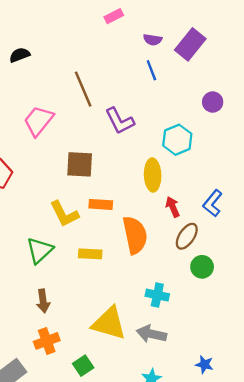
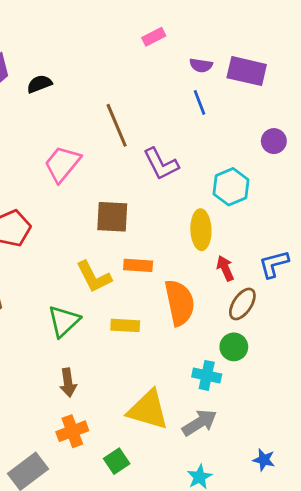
purple rectangle: (190, 44) -> (247, 71), turned 64
blue L-shape: (213, 203) -> (274, 264), turned 36
green circle: (202, 267) -> (234, 347), moved
gray arrow: (151, 334) -> (200, 423), turned 136

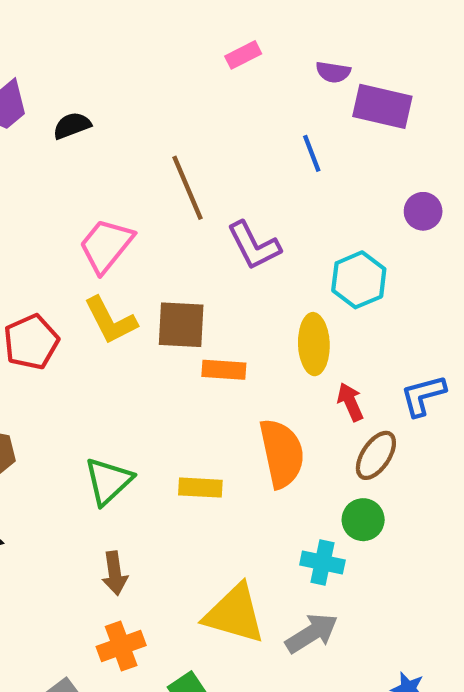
purple semicircle: (201, 65) -> (333, 72), moved
orange rectangle: (138, 265) -> (224, 370), moved
yellow L-shape: (94, 277) -> (110, 320), moved

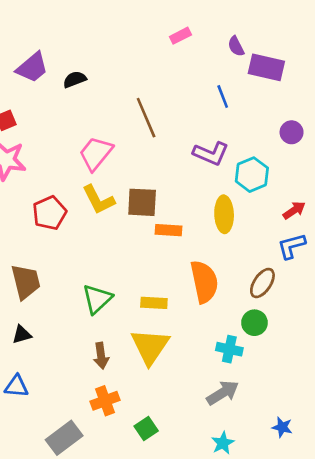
purple semicircle: (333, 72) -> (236, 46), turned 54
purple L-shape: (254, 246) -> (211, 153), moved, turned -40
red arrow: (350, 402) -> (294, 210), moved, turned 80
yellow triangle: (235, 614) -> (150, 347), moved, turned 48

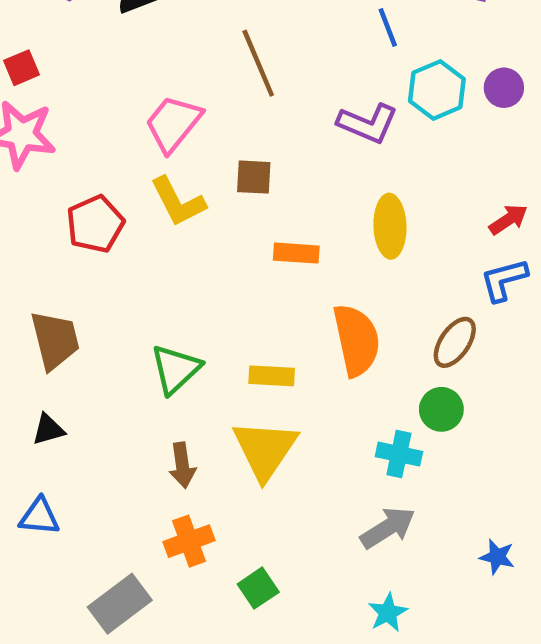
cyan hexagon: (252, 175) -> (437, 90), moved
brown square: (142, 202) -> (254, 177), moved, size x0.7
blue star: (282, 427) -> (497, 557), moved

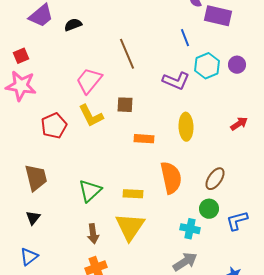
blue L-shape: (504, 280) -> (237, 221), moved
black triangle: (48, 429) -> (33, 218), turned -35
blue triangle: (39, 517) -> (29, 257), turned -42

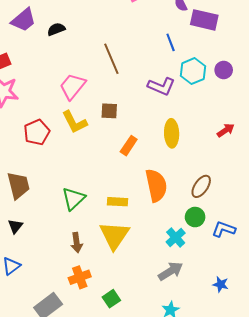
orange rectangle: (144, 139) -> (129, 146), turned -60
blue L-shape: (237, 221) -> (224, 229), turned 35
cyan cross: (190, 229) -> (176, 237), turned 36

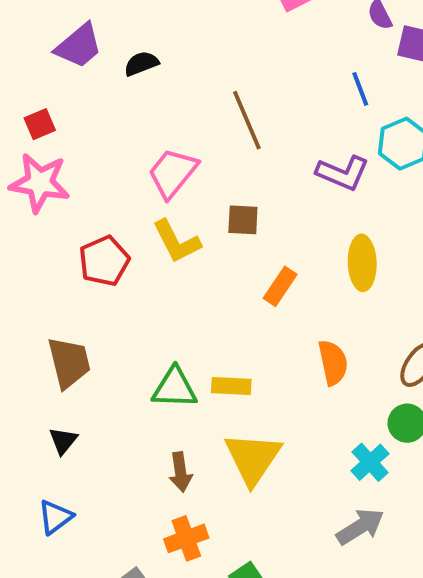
orange semicircle: (156, 185) -> (333, 363), size x0.7
green triangle: (74, 199) -> (175, 388), turned 45
yellow rectangle: (117, 202) -> (231, 386), moved

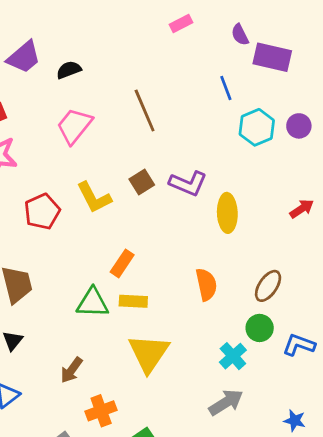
pink trapezoid: (173, 173) -> (74, 126), moved
purple L-shape: (343, 173) -> (188, 183), moved
brown square: (243, 220) -> (142, 182), turned -35
orange rectangle: (280, 286) -> (122, 263), moved
brown arrow: (180, 472) -> (72, 370), moved, turned 44

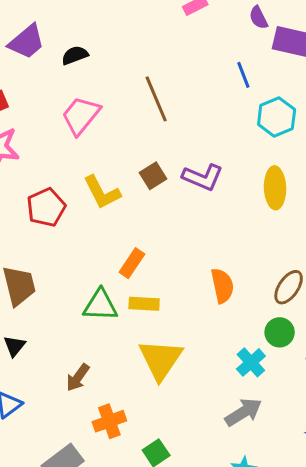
yellow ellipse: (227, 213) -> (275, 188), moved

